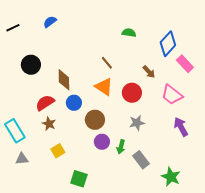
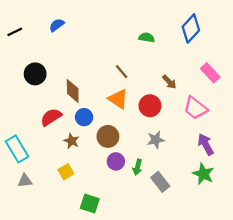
blue diamond: (168, 44) -> (191, 28), moved
brown star: (49, 124) -> (72, 141), moved
green star: (171, 177) -> (203, 174), moved

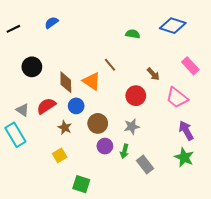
blue diamond: (191, 28) -> (173, 26), turned 65
orange triangle: (118, 99) -> (92, 81), moved
gray star: (156, 140) -> (132, 127), moved
gray triangle: (25, 181) -> (23, 110), moved, turned 40

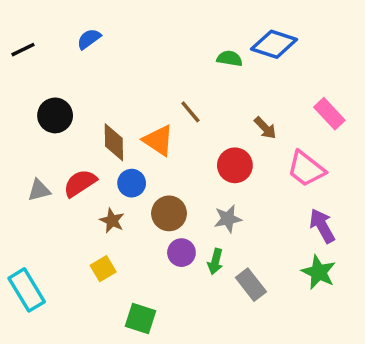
blue diamond: (173, 26) -> (274, 44), moved
gray triangle: (23, 110) -> (39, 190), turned -48
cyan rectangle: (15, 135) -> (27, 290), moved

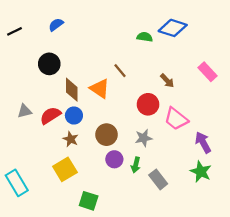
black circle: (55, 115) -> (49, 64), moved
pink trapezoid: (306, 169) -> (176, 119), moved
blue circle: (132, 183) -> (74, 116), moved
gray triangle: (39, 190) -> (25, 111), moved
yellow square: (103, 269) -> (65, 169), size x1.5

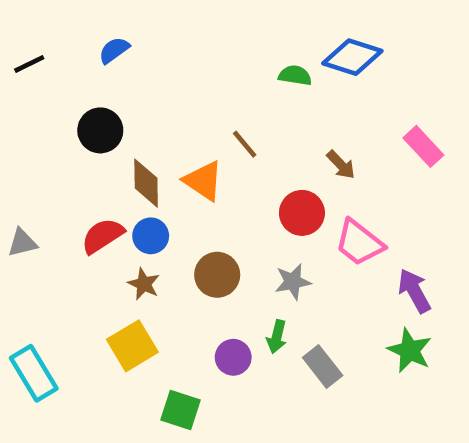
gray triangle: (25, 111) -> (22, 243), moved
purple circle: (114, 159) -> (233, 357), moved

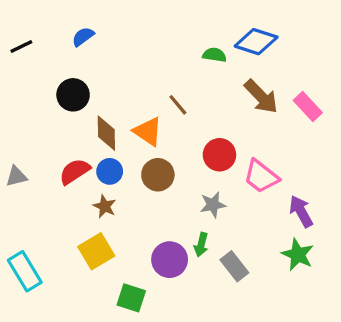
brown arrow: (341, 165) -> (261, 97), moved, size x1.6
brown circle: (217, 275) -> (158, 175), moved
purple circle: (233, 357) -> (170, 260), size x1.4

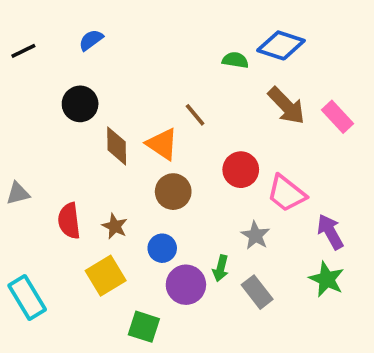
red semicircle: (75, 171) -> (69, 221), moved, turned -64
blue circle: (110, 171) -> (162, 248), moved
gray star: (213, 205) -> (255, 235), moved, turned -30

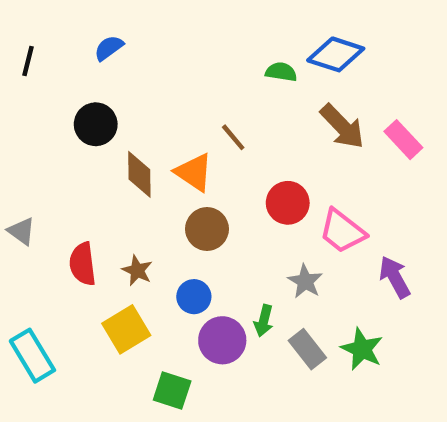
black line: (23, 51) -> (28, 61), turned -50
gray triangle: (18, 193) -> (21, 231), turned 50
green star: (327, 279) -> (362, 349), moved

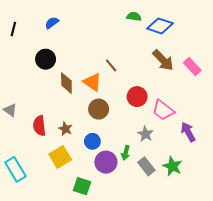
green semicircle: (281, 72) -> (134, 17), moved

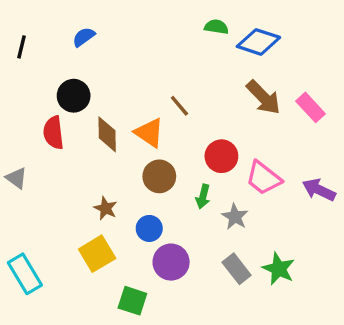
red semicircle: (39, 126) -> (53, 133), moved
purple arrow: (188, 132) -> (319, 190), moved, turned -36
green arrow: (126, 153) -> (203, 197), moved

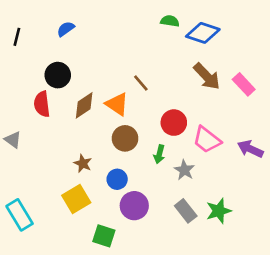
brown diamond: (107, 134) -> (84, 105), turned 56
green star: (279, 269) -> (219, 211), turned 30

